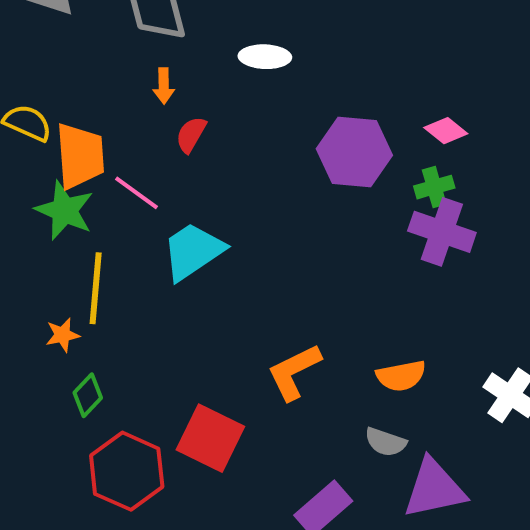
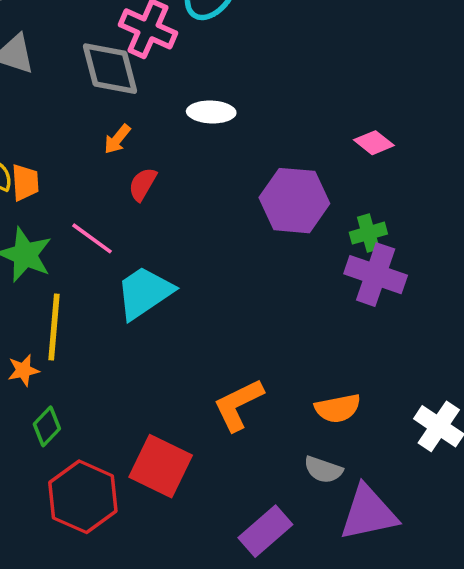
orange arrow: (164, 86) -> (117, 139), turned 40
pink diamond: (446, 131) -> (374, 143), moved
orange trapezoid: (80, 156) -> (25, 182), moved, size x0.6

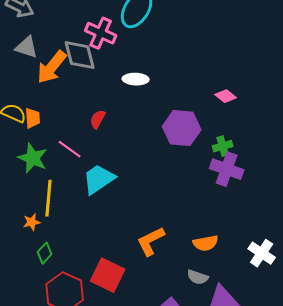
orange arrow: (117, 139) -> (52, 67), moved, size x2.0

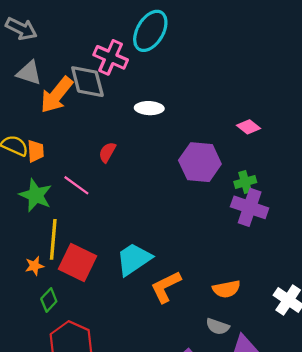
cyan trapezoid: (99, 179) -> (134, 259), moved
red square: (108, 275) -> (78, 263), moved

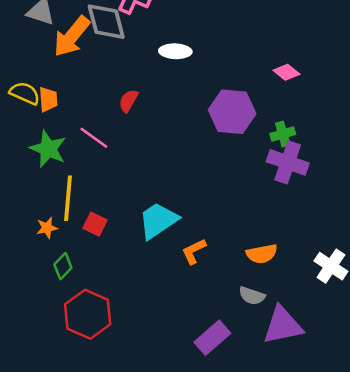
red square: (78, 263) -> (95, 224), size x0.6
orange L-shape: (166, 287) -> (194, 251), size x0.7

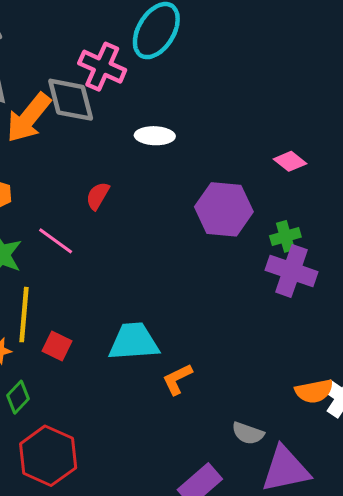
cyan trapezoid: (158, 220) -> (134, 342), turned 30
orange semicircle: (262, 254) -> (314, 391), moved

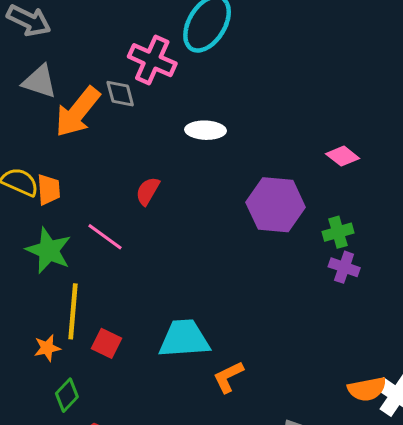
gray diamond: (71, 100) -> (120, 94), size x0.6
purple cross: (291, 271) -> (344, 267), size x0.6

